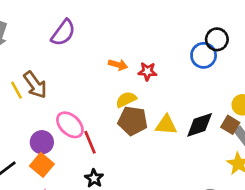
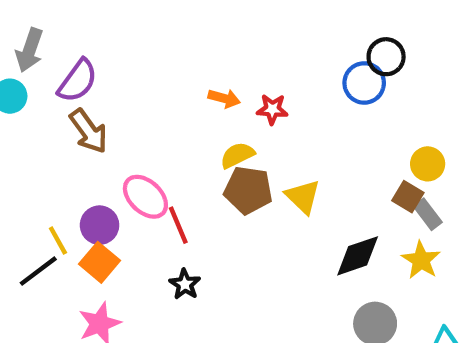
purple semicircle: (63, 33) -> (78, 81), moved
yellow line: (16, 90) -> (58, 240), moved
yellow triangle: (166, 125) -> (303, 197), turned 40
black diamond: (200, 125) -> (358, 256), moved

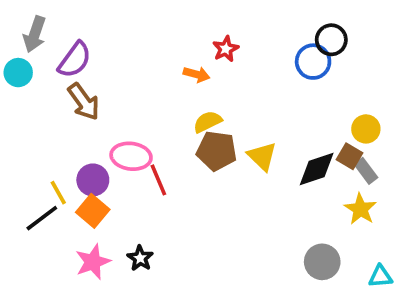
red star: (272, 109) -> (226, 49), moved, turned -30
pink ellipse: (145, 197) -> (131, 156), turned -36
black diamond: (358, 256) -> (317, 169), moved
black star: (185, 284) -> (140, 258), moved

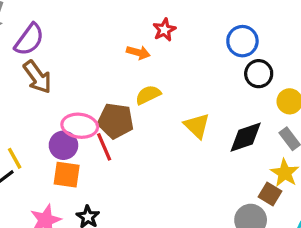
black circle: (331, 40) -> (259, 74), moved
brown pentagon: (217, 151) -> (116, 121), moved
brown square: (349, 156) -> (270, 194), moved
purple circle: (93, 180) -> (63, 145), moved
orange square: (93, 211) -> (67, 175), moved, turned -32

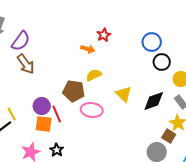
pink ellipse: (80, 126) -> (92, 110), moved
red line: (104, 147) -> (57, 114), moved

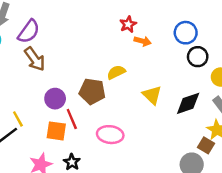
orange arrow: (88, 49) -> (143, 41), moved
purple circle: (42, 106) -> (55, 99), moved
pink ellipse: (92, 110) -> (110, 135), moved

